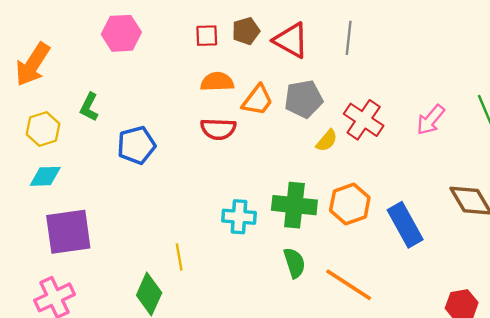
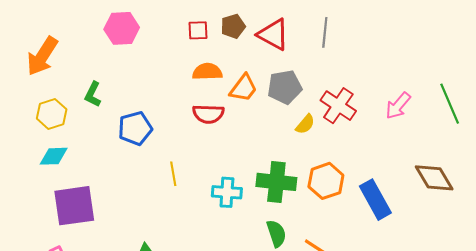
yellow line: (179, 257) -> (173, 174), moved

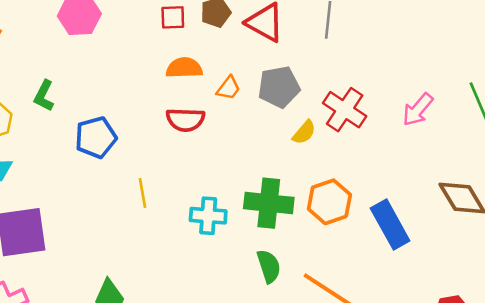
orange trapezoid: (243, 88) -> (228, 88), size x0.7

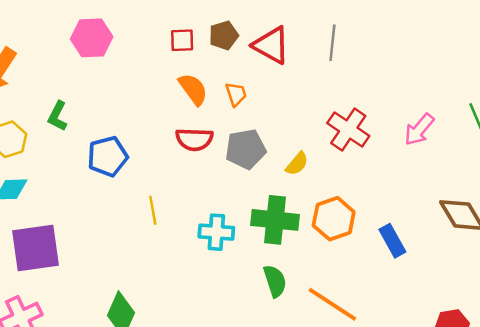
orange semicircle: (184, 68) -> (193, 89), turned 56
gray pentagon: (279, 87) -> (246, 149), moved
orange trapezoid: (228, 88) -> (236, 94), moved, turned -55
yellow semicircle: (304, 132) -> (297, 164), moved
blue rectangle: (390, 225) -> (392, 241), size x0.7

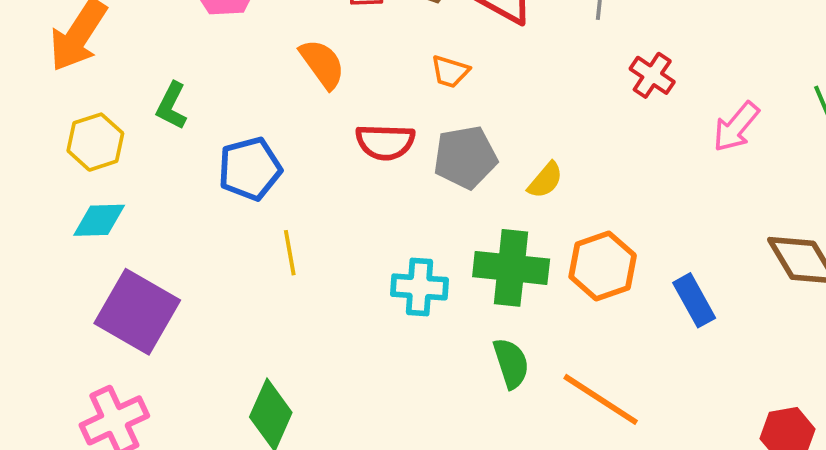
orange semicircle: (193, 89) -> (322, 64), moved
orange trapezoid: (236, 94) -> (450, 71), turned 125
red cross: (348, 130) -> (652, 75), moved, size x0.7
yellow line: (153, 210) -> (290, 253), moved
purple square: (36, 248) -> (137, 312), turned 38

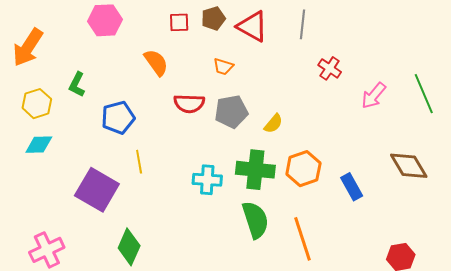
purple square: (137, 312) -> (97, 190), moved
green semicircle: (511, 363) -> (255, 220), size x1.4
orange line: (601, 399) -> (302, 239), turned 39

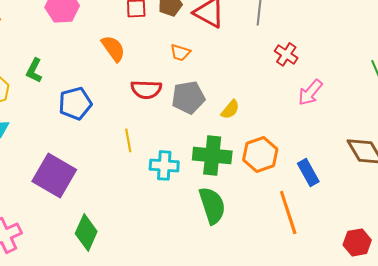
pink arrow: (374, 96) -> (310, 92), moved
yellow line: (139, 162) -> (128, 140), moved
orange line: (302, 239) -> (288, 212), moved

